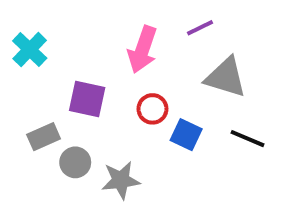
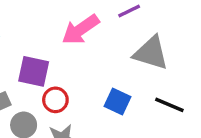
pink arrow: (143, 50) -> (81, 30), turned 36
red circle: (152, 109) -> (55, 100), moved

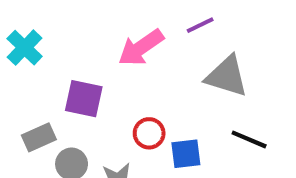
red circle: (55, 100) -> (149, 133), moved
blue square: (117, 102) -> (186, 154), moved, turned -32

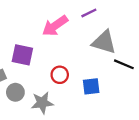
black line: (249, 139) -> (124, 64), moved
blue square: (186, 154) -> (91, 86), moved

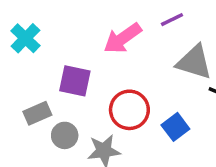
red circle: (60, 75) -> (129, 110), size x1.5
blue square: (91, 86) -> (175, 127), turned -30

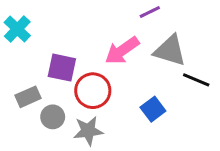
pink arrow: (123, 38) -> (122, 51), moved
red circle: (129, 110) -> (93, 91), moved

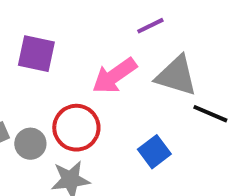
purple square: (62, 68) -> (36, 54), moved
gray circle: (53, 117) -> (30, 144), moved

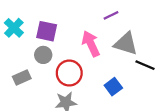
pink arrow: (114, 76) -> (91, 44), turned 100
gray circle: (30, 144) -> (43, 55), moved

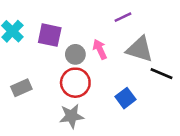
pink arrow: (91, 44) -> (100, 49), size x0.7
gray circle: (43, 55) -> (75, 54), moved

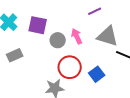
red circle: (75, 83) -> (70, 67), moved
gray rectangle: (21, 88) -> (15, 55), moved

